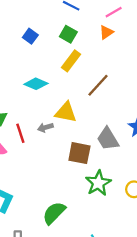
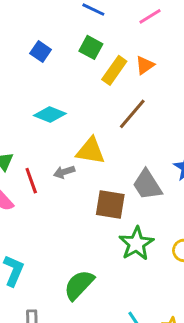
orange triangle: (106, 32) -> (145, 65), moved
yellow rectangle: (71, 61) -> (114, 70), moved

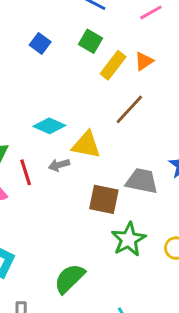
cyan diamond: (50, 114) -> (49, 126), moved
gray trapezoid: (147, 185) -> (142, 181), turned 132

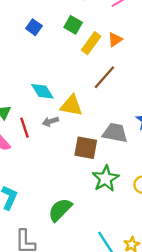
cyan diamond: (49, 126) -> (42, 91), turned 35

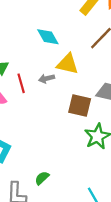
cyan diamond: (42, 91) -> (48, 37), moved
green semicircle: (60, 210) -> (42, 178), moved, size x0.6

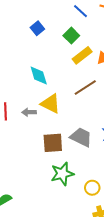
brown square: (80, 106) -> (53, 143), turned -30

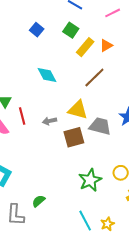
yellow triangle: (51, 104) -> (78, 110), moved
gray arrow: (29, 112) -> (50, 121), moved
green star: (62, 174) -> (90, 180), moved

